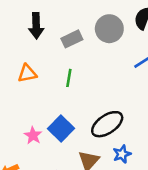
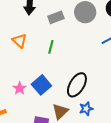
orange triangle: (27, 73) -> (19, 41), turned 49
black ellipse: (107, 124) -> (77, 85), turned -30

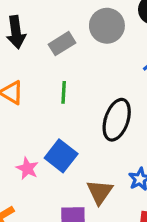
black ellipse: (77, 85) -> (117, 120), moved

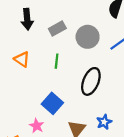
gray circle: (107, 26) -> (88, 37), moved
pink star: (27, 168) -> (37, 126), moved

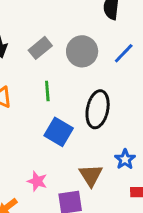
blue square: (52, 103) -> (59, 132), moved

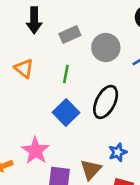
brown triangle: (91, 175) -> (91, 170), moved
pink star: (37, 181) -> (36, 151), size x1.5

